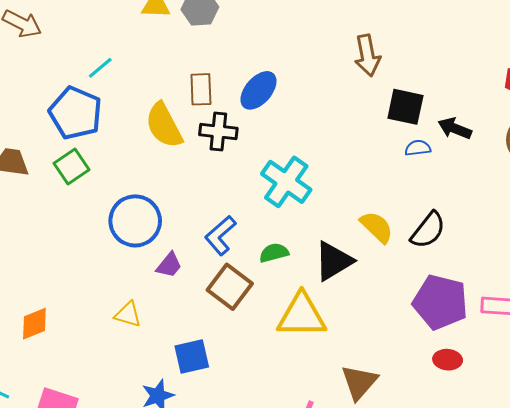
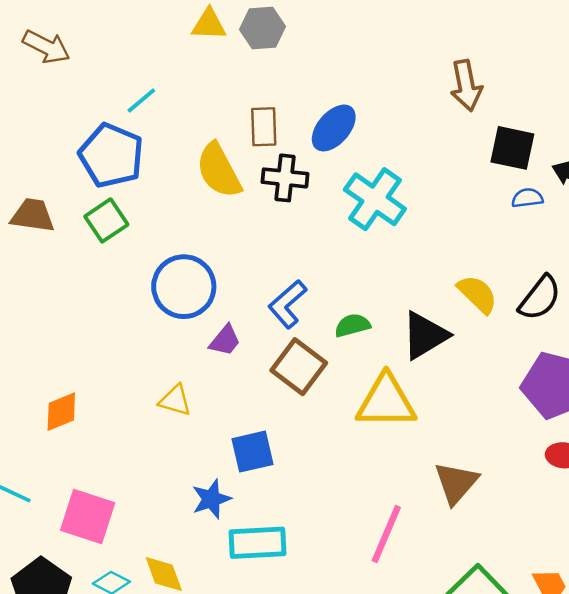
cyan cross: (286, 182) -> (375, 199), moved

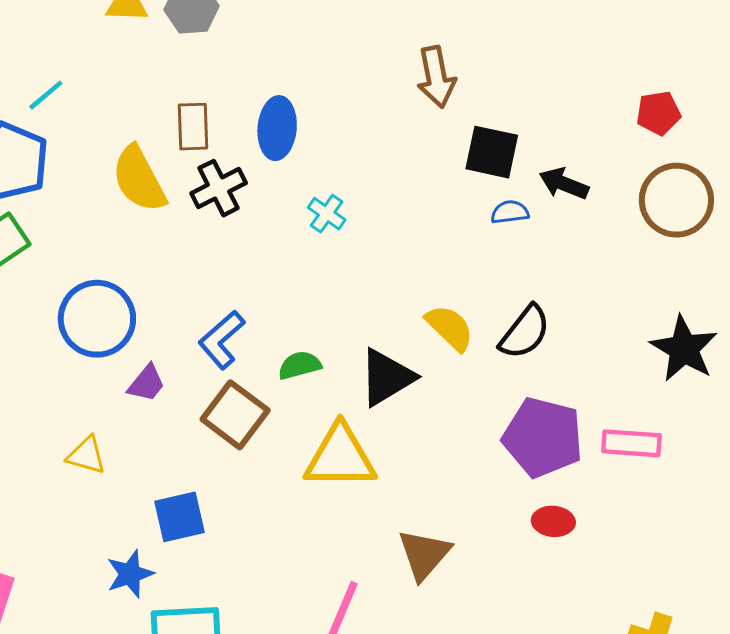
blue ellipse: (334, 128) -> (277, 128), turned -36
black cross: (285, 178) -> (219, 188), turned -33
cyan cross: (375, 199) -> (327, 214), size x0.5

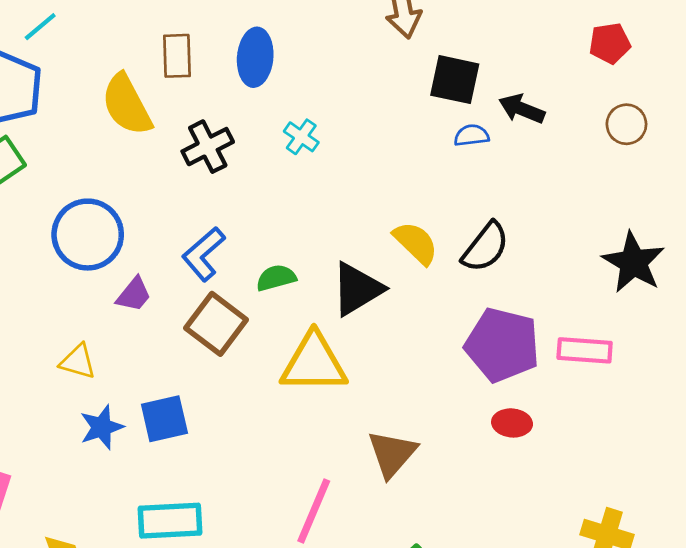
black cross: (219, 188) -> (208, 147), moved
brown circle: (676, 200) -> (626, 124), size x0.6
blue star: (130, 574) -> (102, 427), moved

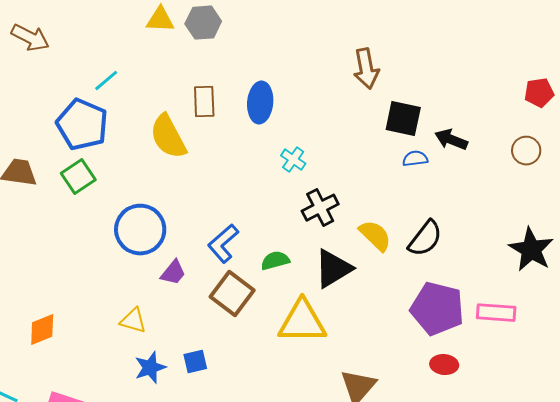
red pentagon: (610, 43) -> (539, 93), moved
black cross: (208, 147) -> (320, 208), moved
blue square: (164, 419) -> (195, 362), size x0.7

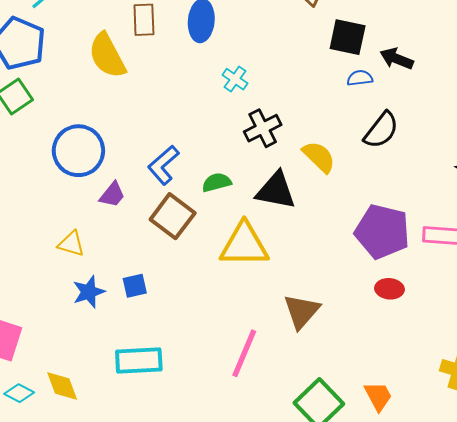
black semicircle: (425, 239) -> (381, 130), moved
black triangle: (333, 269) -> (276, 191), turned 42

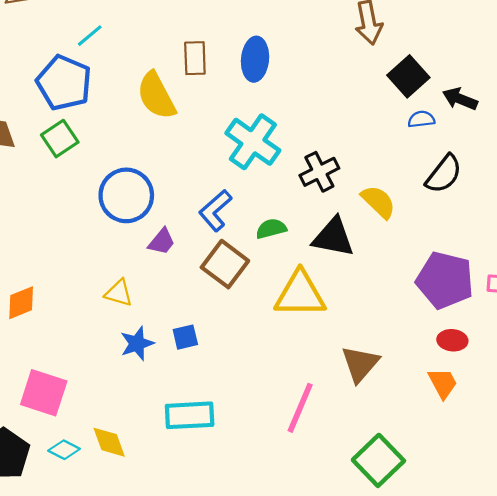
black square: (348, 37) -> (408, 76), turned 36
cyan cross: (235, 79) -> (253, 142), moved, size x2.0
orange trapezoid: (378, 396) -> (443, 383), moved

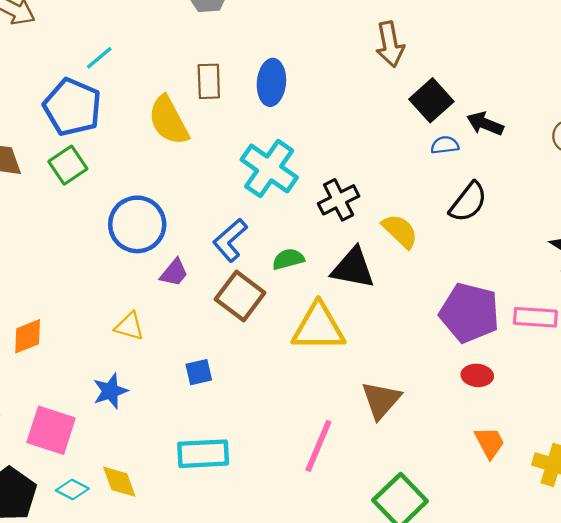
blue star: (137, 343) -> (110, 391), moved
orange trapezoid: (443, 383) -> (490, 443), moved

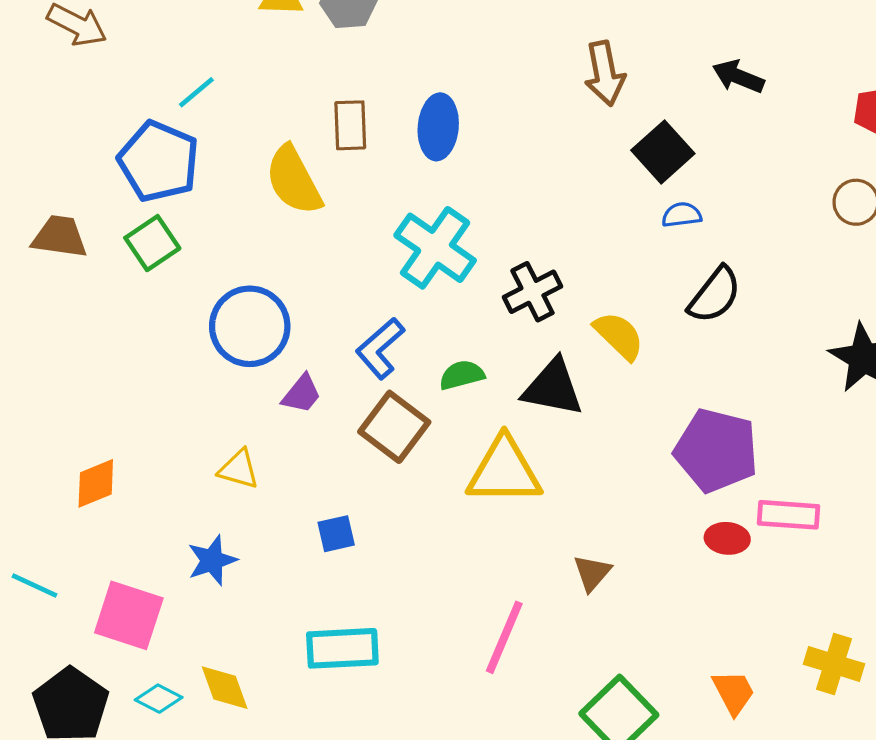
black arrow: (485, 124) -> (738, 77), moved
pink rectangle: (535, 317) -> (788, 515), moved
brown triangle: (381, 400) -> (592, 573), size x0.7
orange trapezoid: (490, 443) -> (734, 692), moved

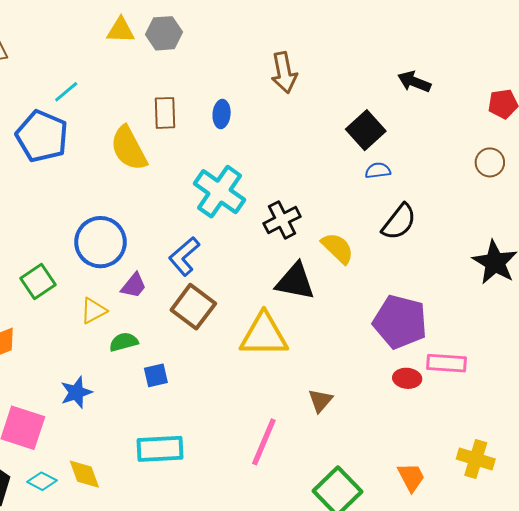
brown arrow: (605, 73) -> (284, 73), moved
blue ellipse: (438, 127) -> (222, 114), size x0.7
green square: (152, 243) -> (38, 281), moved
green semicircle: (462, 375) -> (124, 342), moved
yellow triangle: (239, 469) -> (93, 311), moved, turned -44

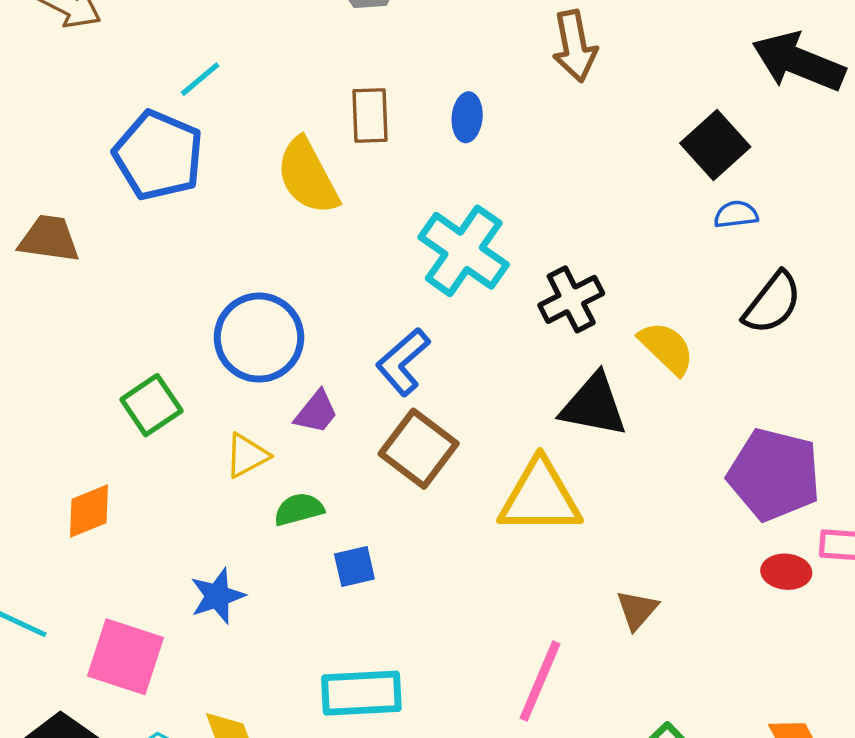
black arrow: (414, 82) -> (798, 62), size x1.6

